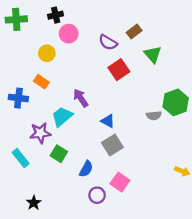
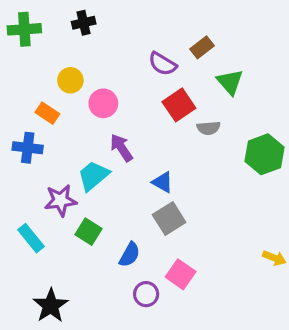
pink circle: (69, 34) -> (103, 103), moved
orange rectangle: (41, 82) -> (47, 113), moved
gray semicircle: (154, 115) -> (209, 128), moved
black star: (34, 203) -> (51, 306), size x1.5

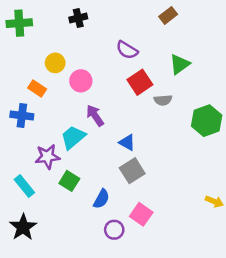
black cross: (84, 23) -> (78, 18), moved
brown rectangle: (202, 47) -> (168, 15), moved
green triangle: (230, 82) -> (180, 64), turned 35
black star: (51, 306) -> (23, 227), moved

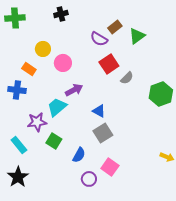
brown rectangle: (168, 15) -> (115, 27), moved
green triangle: (180, 64) -> (137, 36), moved
gray semicircle: (163, 100) -> (127, 78), turned -40
purple arrow: (95, 116) -> (74, 90), turned 96

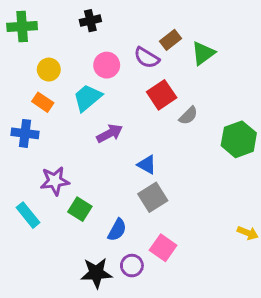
yellow circle: (43, 49) -> (49, 70), moved
pink circle: (63, 63) -> (107, 65), moved
cyan trapezoid: (57, 107) -> (87, 98), moved
black star: (18, 177) -> (96, 273), moved, turned 30

